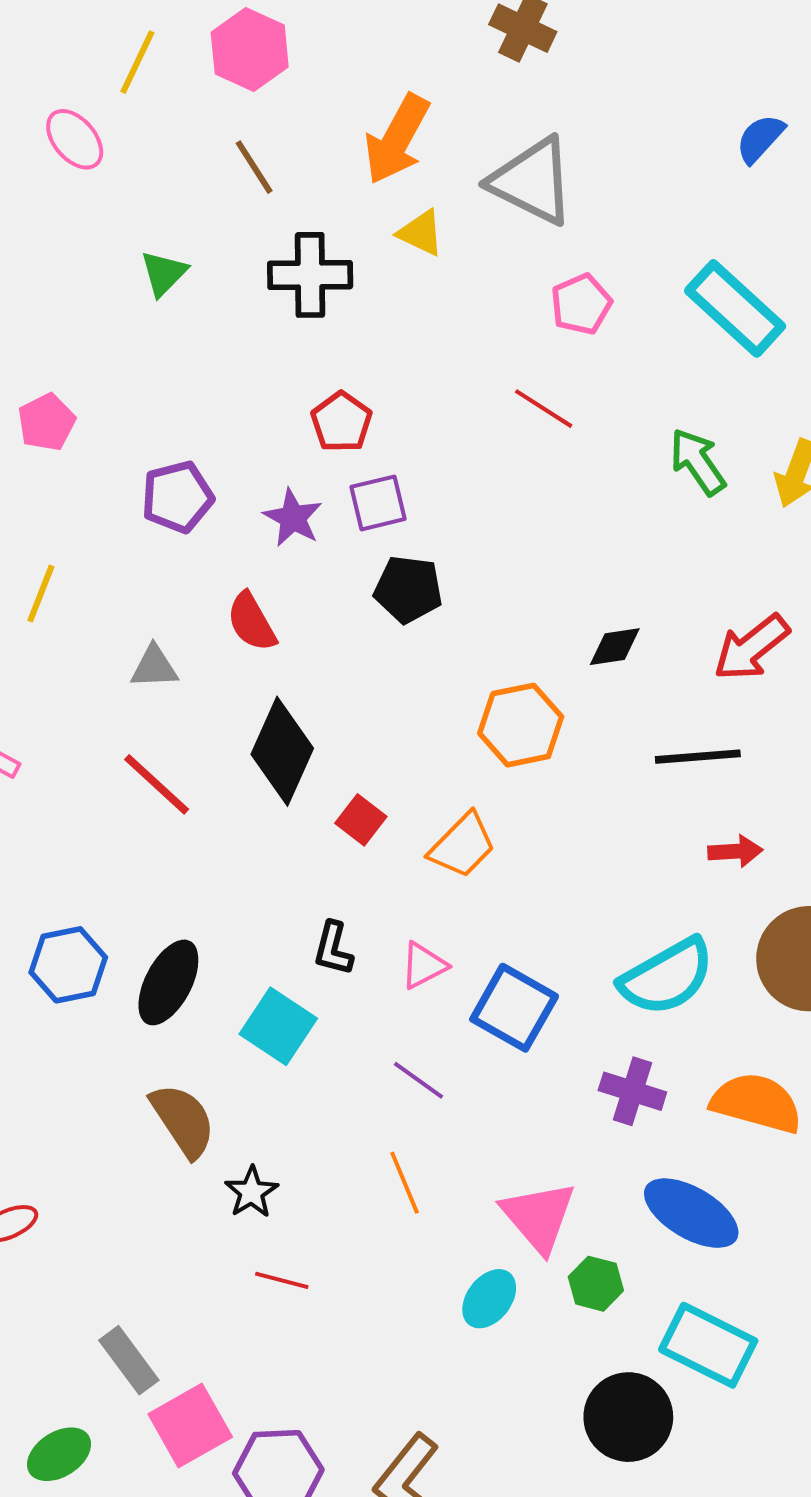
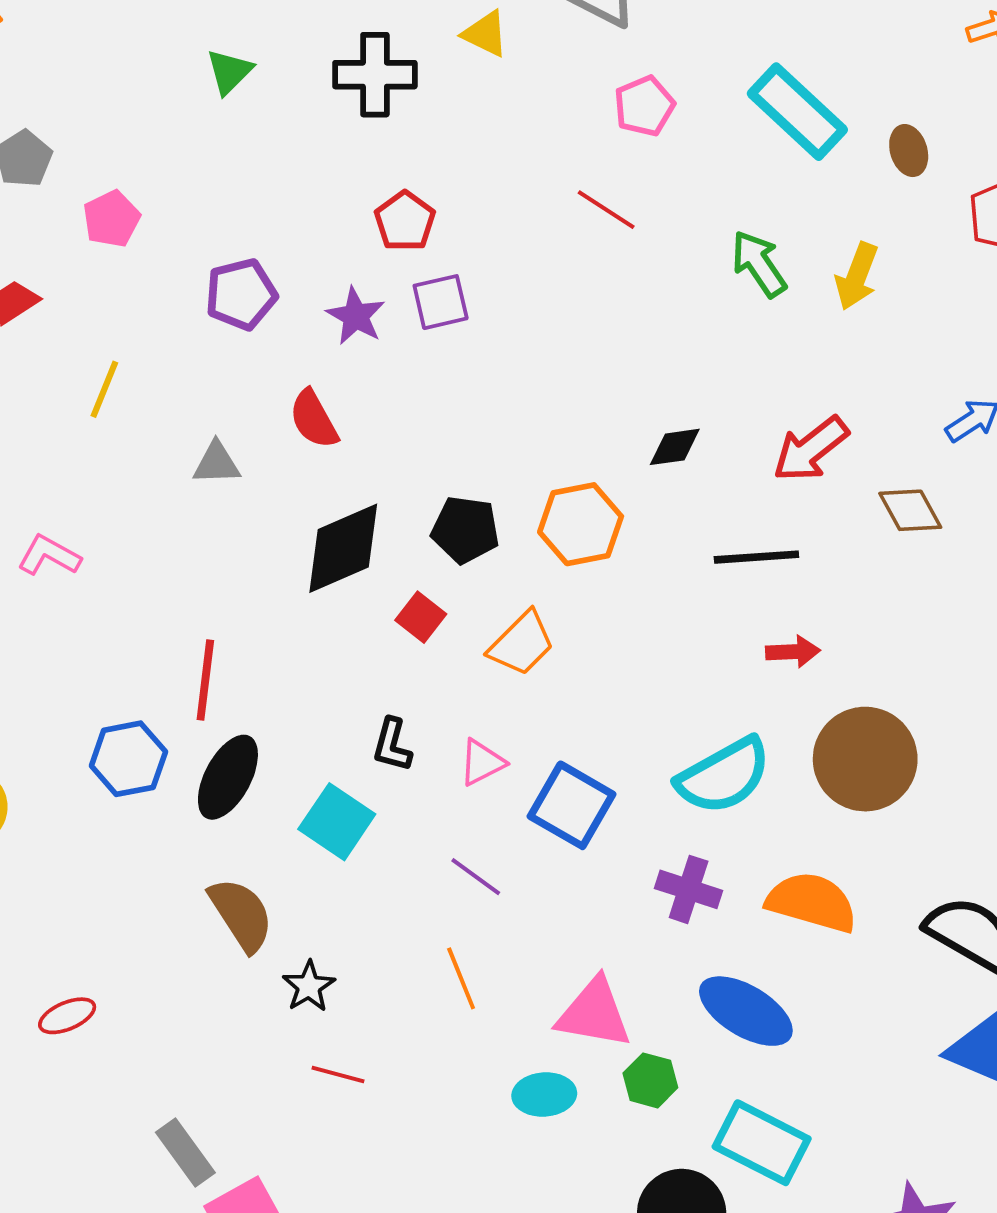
black pentagon: (408, 589) -> (465, 530), moved
black diamond: (282, 751) -> (343, 548), turned 42
red line: (157, 784) -> (205, 680), moved, turned 54
pink triangle: (539, 1217) -> (594, 1013), turned -40
cyan ellipse: (489, 1299) -> (544, 1094), turned 48

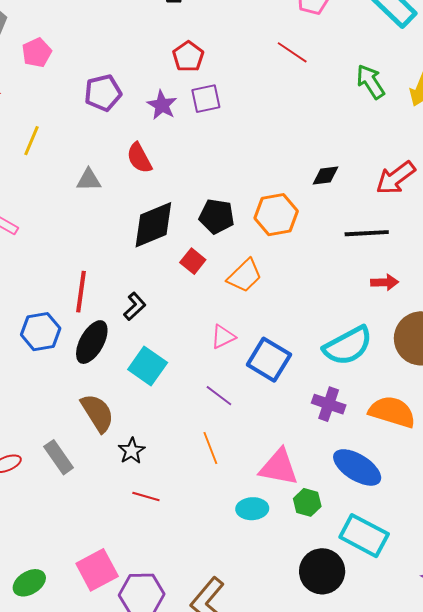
black L-shape: (392, 745) -> (135, 306), moved, turned -148
gray rectangle: (185, 1153) -> (59, 457), moved

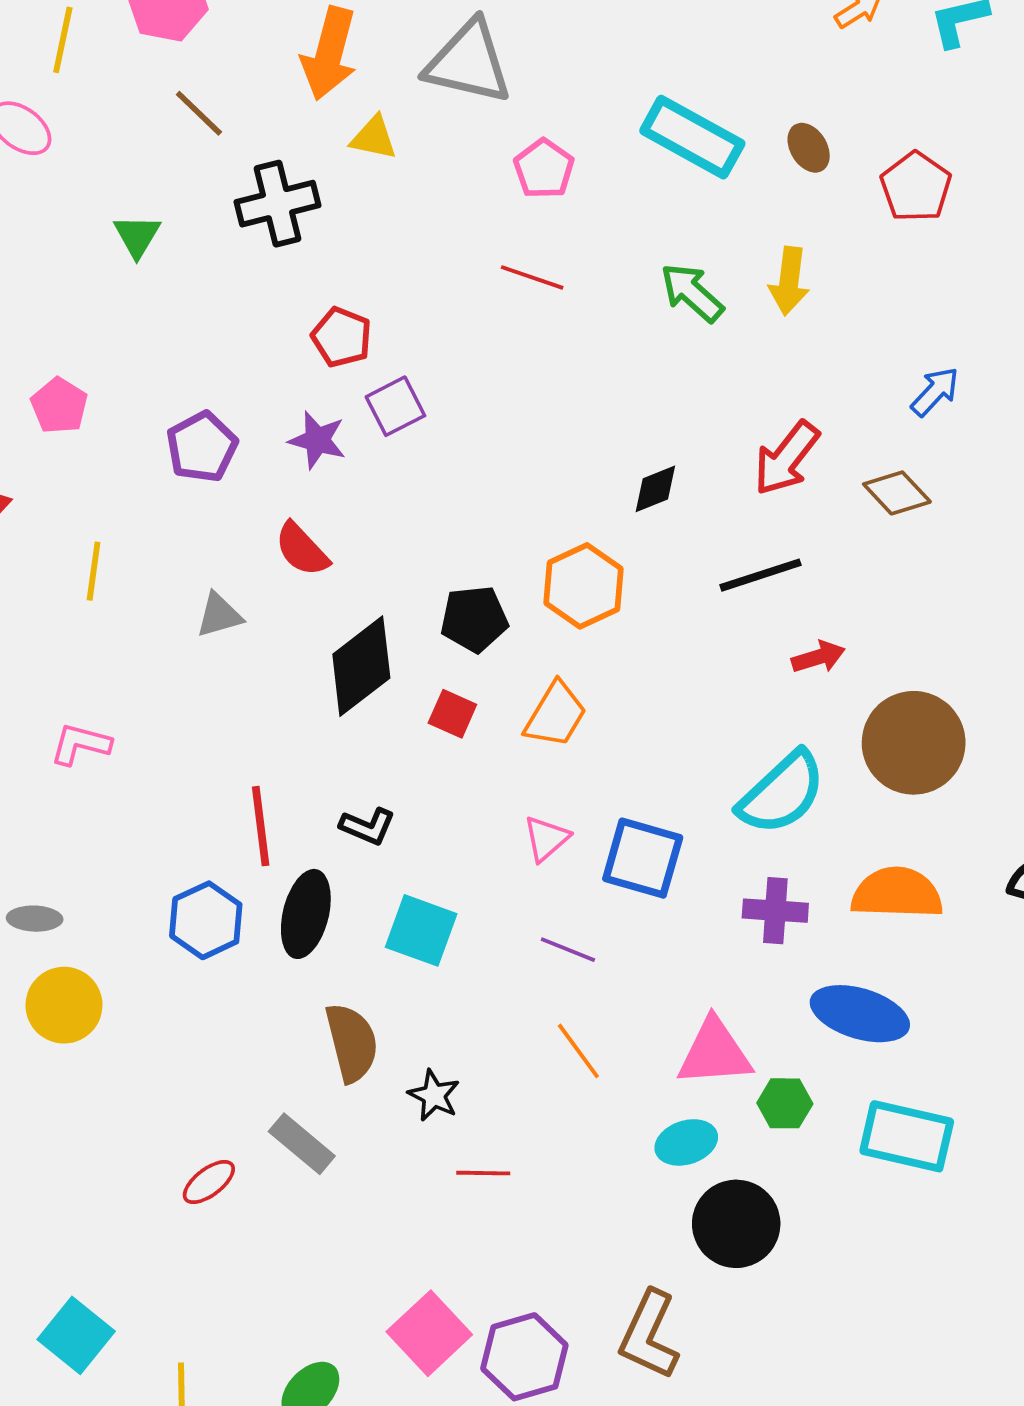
black L-shape: (135, 306) -> (368, 826), turned 80
brown semicircle: (97, 413) -> (352, 1043), turned 33
black circle: (322, 571) -> (736, 1224), moved

